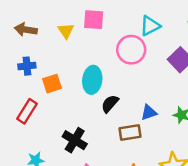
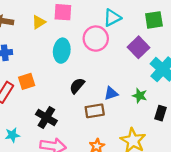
yellow triangle: (66, 31) -> (39, 22), turned 32
cyan ellipse: (92, 80) -> (62, 51), moved
orange square: (52, 84) -> (27, 81), moved

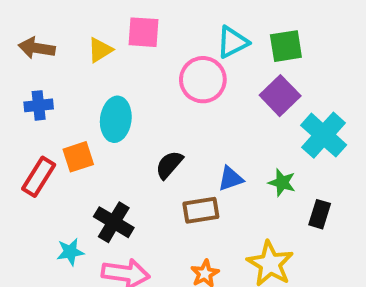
green square: (154, 20) -> (286, 46), moved
cyan ellipse: (62, 51) -> (116, 119), moved
cyan star: (12, 135) -> (70, 252), moved

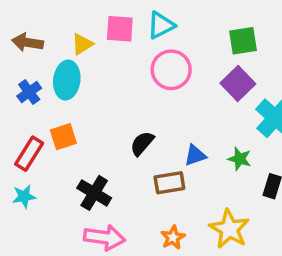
cyan triangle: (233, 42) -> (161, 25), moved
blue cross: (39, 105) -> (29, 92), turned -30
cyan ellipse: (116, 119) -> (67, 80), moved
cyan star: (70, 252) -> (24, 196), moved

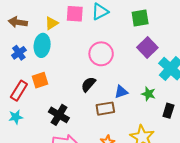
green square: (243, 41) -> (140, 18), moved
pink circle: (171, 70) -> (101, 54), moved

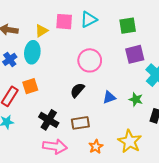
purple square: (147, 47) -> (135, 54), turned 30
brown rectangle: (105, 109) -> (80, 123), moved

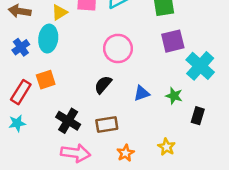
yellow star: (130, 141) -> (167, 147), size x0.6

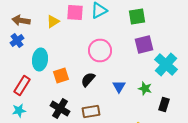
cyan ellipse: (48, 39) -> (40, 60), moved
blue cross: (21, 47) -> (17, 40), moved
orange square: (46, 80) -> (61, 76), moved
blue triangle: (142, 93) -> (119, 86), turned -40

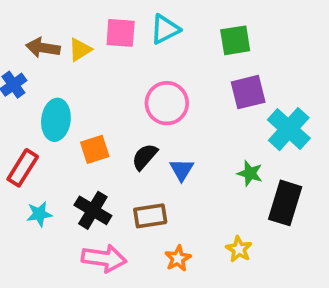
brown arrow: (21, 20) -> (43, 48), moved
blue triangle: (119, 86) -> (182, 170), moved
black rectangle: (164, 104) -> (285, 203), size x1.6
cyan star: (19, 110) -> (39, 214), moved

